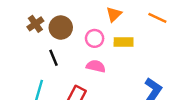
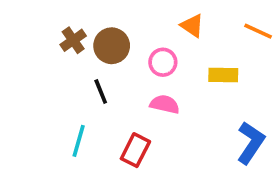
orange triangle: (114, 14) -> (192, 26), turned -42
yellow rectangle: (124, 42) -> (223, 75), moved

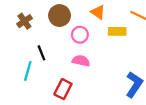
brown circle: (112, 46) -> (60, 16), moved
yellow rectangle: (223, 75) -> (117, 31), moved
cyan line: (79, 141) -> (28, 71), moved

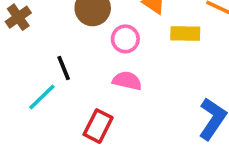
brown cross: (24, 21) -> (18, 17), moved
cyan line: (28, 71) -> (42, 97), turned 30

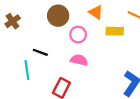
black line: (64, 68) -> (40, 52), turned -48
cyan line: (42, 97) -> (27, 70), turned -54

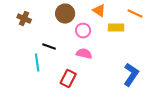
brown cross: (13, 21) -> (24, 19), turned -32

